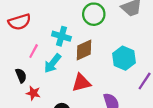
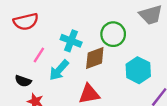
green circle: (94, 14) -> (113, 34), moved
black semicircle: (21, 76) -> (23, 81), turned 128

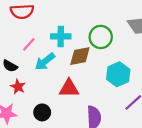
cyan cross: (71, 41) -> (61, 36), turned -30

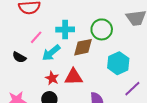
red star: (18, 87) -> (52, 78), moved

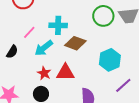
green circle: (102, 29) -> (103, 16), moved
brown diamond: (83, 47) -> (75, 43), turned 30
black semicircle: (19, 57) -> (12, 52), turned -88

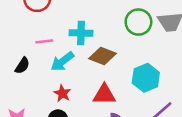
pink line: (29, 32) -> (44, 41), turned 40
red triangle: (65, 72) -> (104, 94), moved

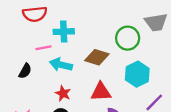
green circle: (138, 22) -> (128, 38), moved
cyan cross: (81, 33) -> (64, 32), moved
cyan arrow: (62, 61) -> (61, 65), turned 55

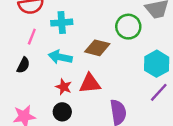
pink line: (43, 48) -> (32, 37), moved, turned -56
cyan hexagon: (137, 74) -> (157, 64), moved
red triangle: (101, 92) -> (90, 83), moved

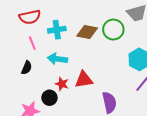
pink line: (32, 37) -> (32, 43), turned -40
brown diamond: (97, 48) -> (87, 32), moved
black circle: (62, 112) -> (49, 98), moved

